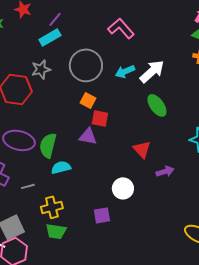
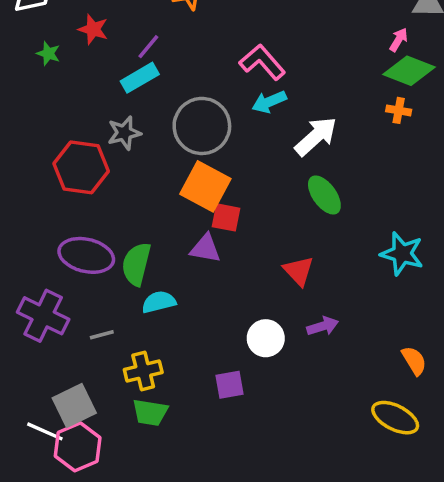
cyan arrow: (125, 71) -> (269, 102), moved
orange square: (88, 100) -> (205, 186), size x1.8
purple arrow: (165, 171) -> (323, 326), moved

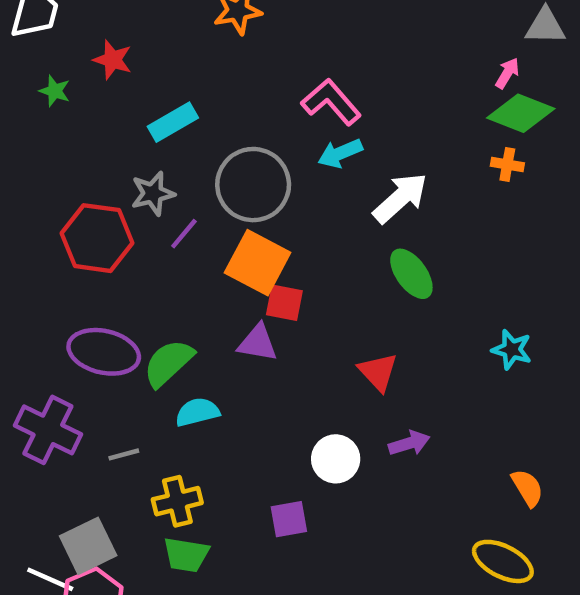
purple line: (148, 47) -> (184, 234), moved
cyan star: (402, 254) -> (512, 350), size x0.7
green semicircle: (136, 264) -> (168, 363), turned 33

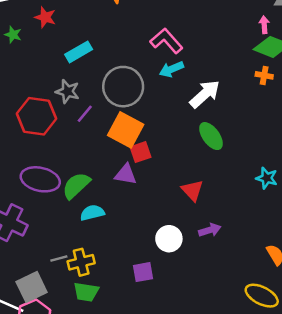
pink arrow: (507, 73) -> (264, 25), turned -35
gray star: (153, 193) -> (67, 92), turned 30
red square: (284, 303) -> (140, 152), turned -30
gray line: (124, 454) -> (59, 258), moved

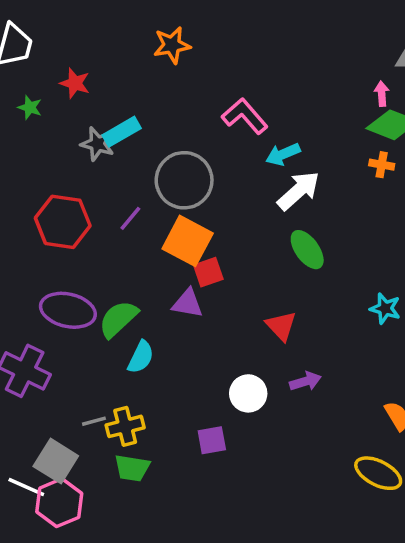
cyan arrow: (171, 69) -> (283, 154), moved
gray star: (67, 92) -> (97, 144), moved
cyan semicircle: (92, 213) -> (141, 357), turned 130
gray square: (32, 287) -> (56, 461), turned -32

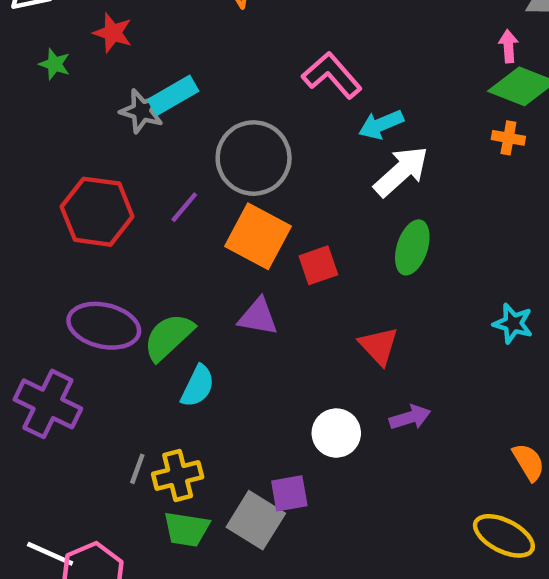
green ellipse: (307, 250) -> (412, 247), turned 54
red square: (208, 272) -> (318, 265), moved
gray line: (94, 421) -> (137, 469), turned -55
gray square: (56, 461) -> (256, 520), moved

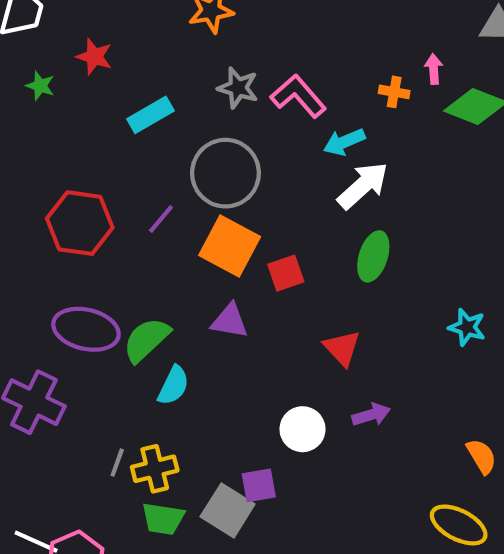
pink arrow: (508, 46) -> (434, 69), moved
gray star: (142, 111) -> (238, 88), moved
orange cross: (508, 138) -> (394, 92), moved

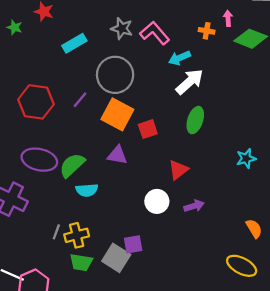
cyan star: (467, 327) -> (246, 158), turned -30
red triangle: (342, 348) -> (178, 170), turned 35
cyan semicircle: (173, 385) -> (87, 190), turned 60
white circle: (303, 429) -> (157, 201), moved

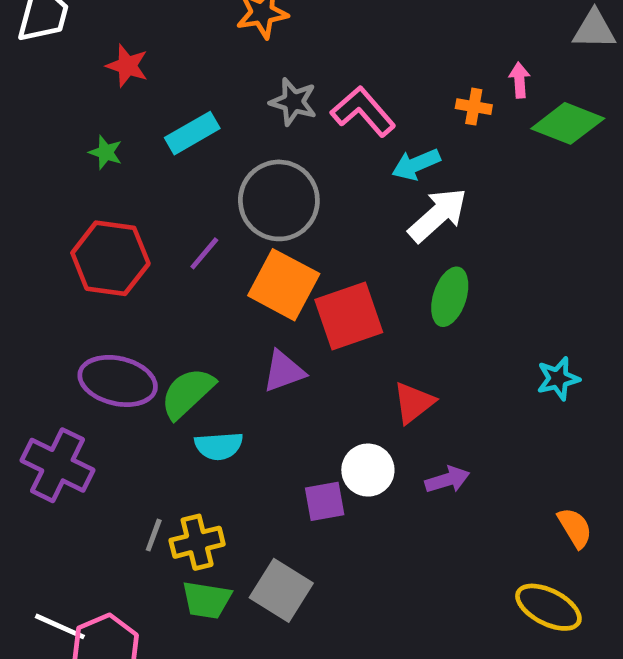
green star: (14, 27) -> (106, 152), moved
red square: (148, 129) -> (349, 316), size x1.6
purple triangle: (117, 155) -> (284, 371), turned -30
purple square: (133, 244) -> (325, 501), moved

